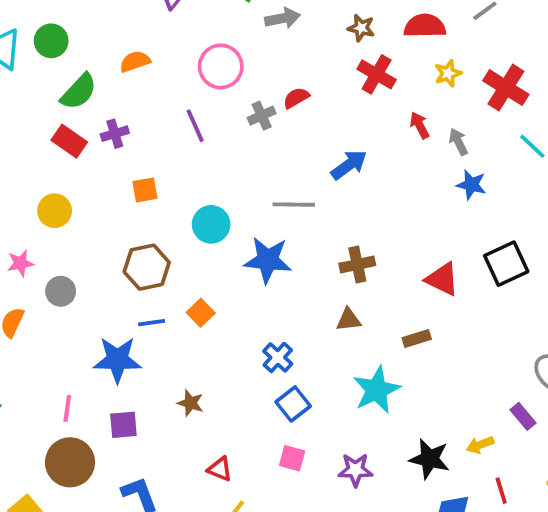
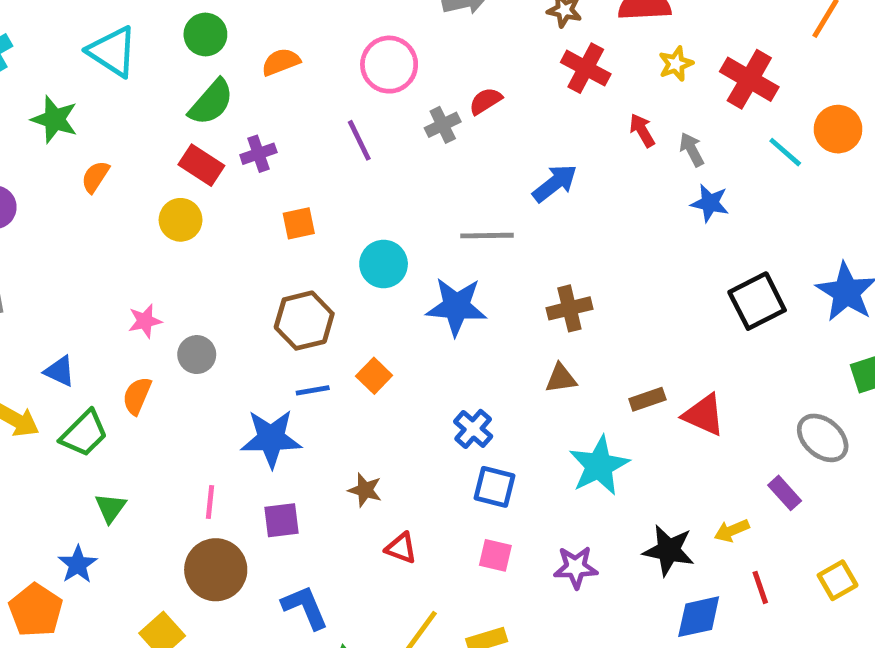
green circle: (51, 41) -> (205, 34), moved
yellow circle: (55, 211) -> (181, 220), moved
red triangle: (442, 279) -> (704, 415), moved
blue square: (293, 404) -> (494, 487), turned -36
red triangle: (220, 469) -> (401, 548), moved

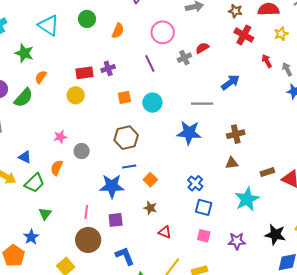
orange semicircle: (281, 62) -> (118, 31), turned 133
green semicircle: (211, 102) -> (23, 98), moved
red rectangle: (201, 165) -> (85, 73), turned -42
cyan circle: (384, 264) -> (152, 103), moved
orange square: (374, 376) -> (150, 180), moved

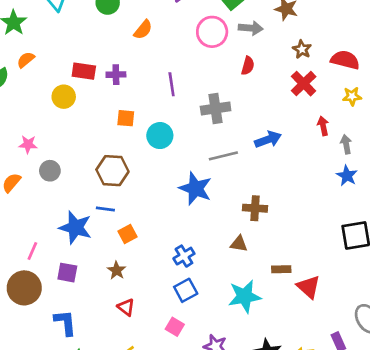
pink circle: (163, 32) -> (212, 32), moved
red semicircle: (202, 48) -> (248, 66), moved, turned 120
gray cross: (184, 58) -> (216, 108), moved, size x1.5
gray line: (202, 104) -> (223, 156), turned -30
blue square: (204, 207) -> (186, 290), turned 30

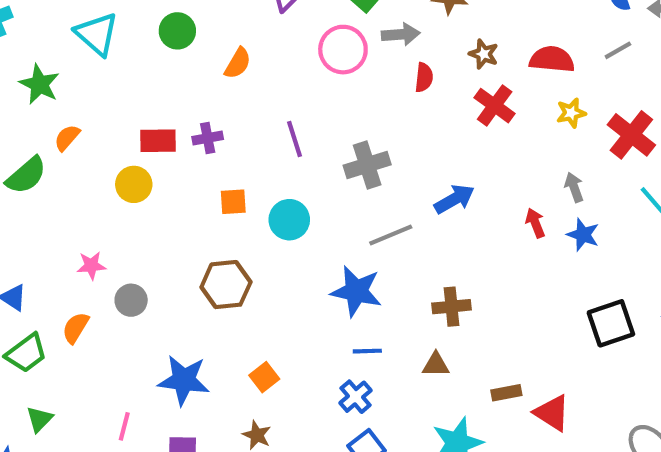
red semicircle: (248, 66) -> (424, 77), moved
red arrow: (323, 126) -> (535, 223), moved
blue line: (105, 209) -> (367, 351), moved

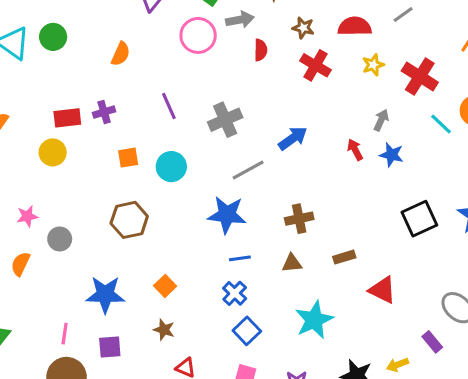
green circle: (177, 31) -> (53, 37), moved
gray arrow: (574, 187) -> (381, 120), turned 50
brown rectangle: (506, 393) -> (344, 257), moved

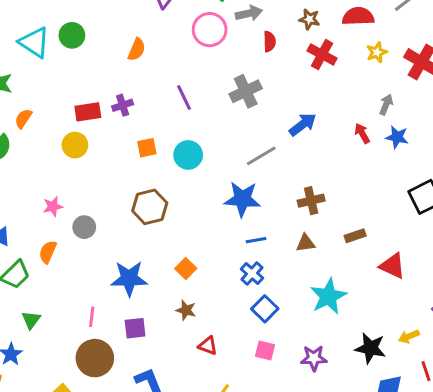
gray cross: (225, 120) -> (246, 91), moved

